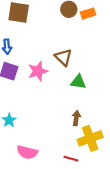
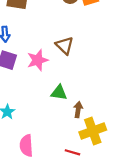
green triangle: (78, 82) -> (59, 93), moved
pink semicircle: (27, 152) -> (26, 146), turned 72

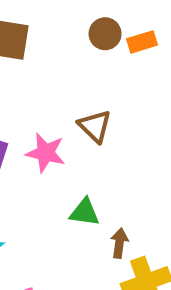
pink star: (38, 60) -> (46, 153), turned 30

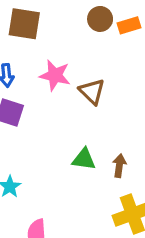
pink star: (46, 153) -> (55, 75), moved
brown arrow: (119, 243) -> (119, 166), moved

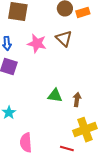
brown triangle: (92, 92) -> (64, 38), moved

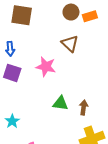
pink star: (37, 43) -> (46, 67), moved

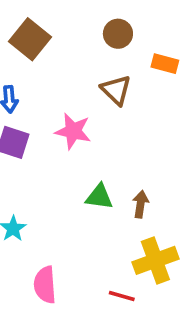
brown square: (22, 15) -> (30, 39), turned 30
orange rectangle: (90, 16) -> (165, 64), moved, turned 32

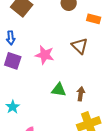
brown triangle: (116, 90) -> (80, 46), moved

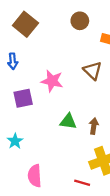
purple square: (13, 61) -> (23, 98), moved, turned -30

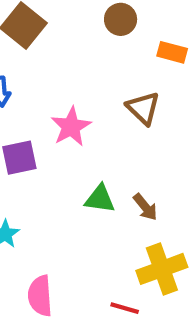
pink star: (52, 81) -> (71, 127), turned 30
brown arrow: (94, 126) -> (145, 207), turned 133

